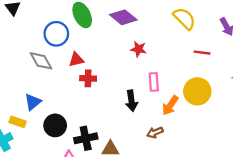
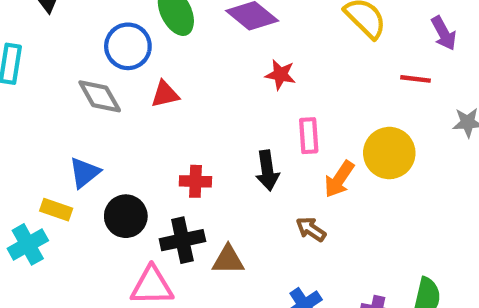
red line: (202, 53) -> (415, 79), moved
red cross: (88, 78) -> (195, 181), moved
brown arrow: (155, 132) -> (311, 229), turned 56

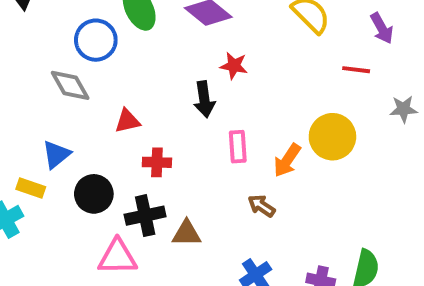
red triangle: (165, 94) -> (127, 121), moved
pink rectangle: (309, 136) -> (238, 147), moved
black arrow: (267, 170) -> (204, 99), moved

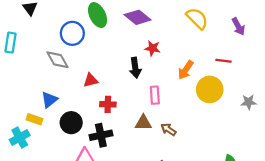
red line: (356, 70) -> (223, 61), moved
gray star: (403, 109) -> (249, 102), moved
orange arrow: (287, 160) -> (186, 70), moved
brown triangle: (187, 233) -> (143, 123), moved

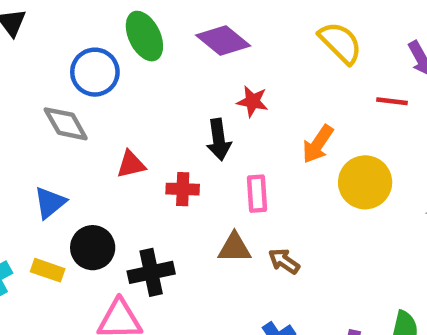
red line: (223, 61) -> (392, 101), moved
red cross: (108, 104) -> (183, 189), moved
yellow rectangle: (35, 119) -> (48, 270), moved

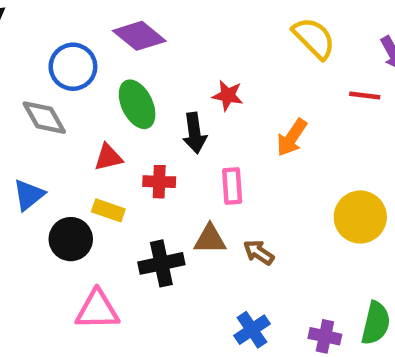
green ellipse: (144, 36) -> (137, 104), moved
purple diamond: (223, 41) -> (139, 36), moved
yellow circle: (365, 182) -> (360, 217), moved
yellow rectangle: (48, 270) -> (108, 210), moved
black cross: (151, 272) -> (161, 263), moved

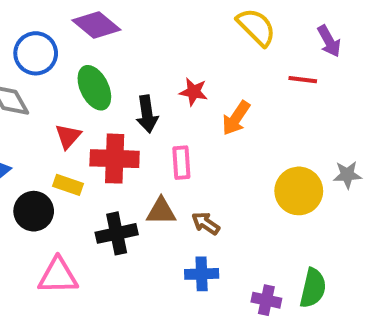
red star: (228, 95) -> (194, 92), moved
red triangle: (108, 157) -> (68, 136), turned -36
red cross: (159, 182) -> (115, 159), size x1.6
blue cross: (252, 330) -> (202, 274), moved, turned 32

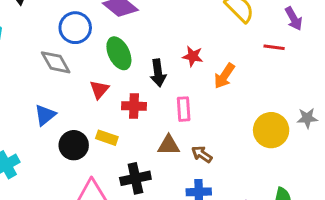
red cross: (115, 159) -> (134, 106), size x0.7
yellow rectangle: (68, 185) -> (107, 138), moved
black cross: (117, 233) -> (135, 178), moved

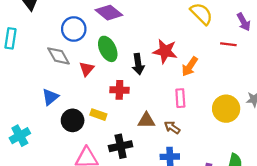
red star: (193, 56) -> (165, 51), size x1.5
red triangle: (99, 89) -> (87, 69), moved
pink rectangle: (184, 109) -> (180, 98), moved

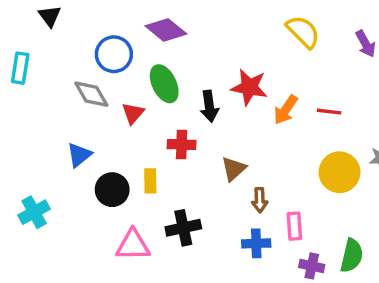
red line: (228, 44) -> (329, 112), moved
pink rectangle: (180, 98) -> (294, 226), moved
yellow rectangle: (98, 115) -> (150, 181), turned 70
brown triangle: (146, 120) -> (234, 169), moved, turned -42
brown arrow: (172, 127) -> (260, 200), turned -126

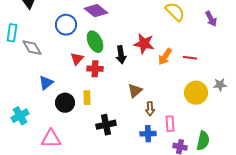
gray diamond: (91, 94) -> (32, 48), moved
red cross: (182, 144) -> (95, 69), moved
pink triangle: (133, 245) -> (51, 139), moved

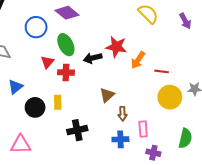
black arrow: (121, 55) -> (93, 58), turned 84
red line: (190, 58) -> (162, 71), moved
green semicircle: (203, 141) -> (185, 138), moved

